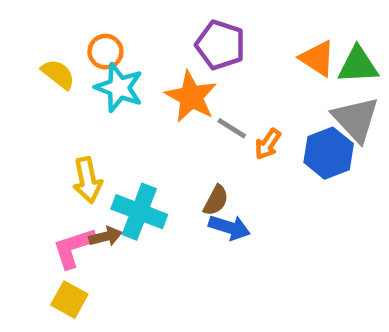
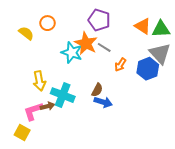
cyan star: (119, 88) -> (72, 52), moved
gray line: (232, 128) -> (104, 47), moved
yellow square: (69, 300) -> (22, 133), moved

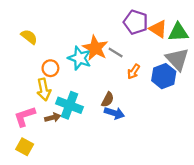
purple pentagon: (99, 20) -> (136, 22), moved
orange circle: (47, 23) -> (50, 68), moved
pink L-shape: (33, 111) -> (25, 116), moved

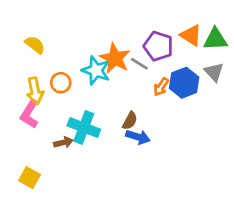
purple pentagon: (136, 22) -> (158, 46), moved
gray triangle: (177, 59) -> (214, 72), size x0.7
blue hexagon: (164, 76) -> (184, 83), moved
yellow arrow: (44, 90) -> (35, 91), moved
pink L-shape: (25, 116) -> (30, 114), moved, turned -40

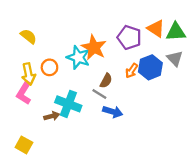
gray line: (139, 64) -> (99, 94), moved
brown semicircle: (130, 121) -> (106, 81), moved

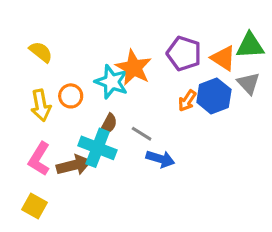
orange triangle: (156, 29) -> (223, 58), moved
brown semicircle: (106, 81) -> (108, 124), moved
pink L-shape: (24, 93) -> (39, 159), moved
brown arrow: (52, 116) -> (74, 165), size x1.5

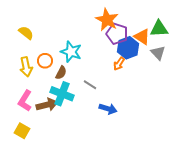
orange star: (134, 68) -> (107, 20), moved
blue hexagon: (214, 96) -> (128, 48), moved
brown semicircle: (108, 124) -> (61, 73), moved
blue arrow: (160, 159) -> (108, 109), moved

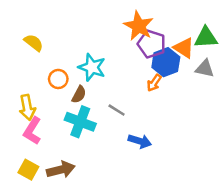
gray triangle: (158, 53) -> (205, 69), turned -35
yellow arrow: (26, 67) -> (27, 107), moved
brown arrow: (47, 105) -> (61, 170), moved

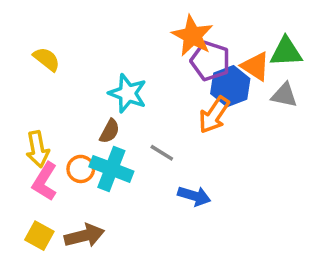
orange circle: (58, 79) -> (81, 169), moved
orange arrow: (154, 83) -> (214, 115), size x1.5

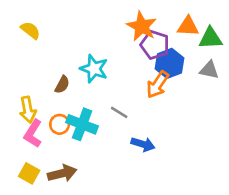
yellow semicircle: (47, 59) -> (30, 30), moved
orange triangle: (255, 66) -> (188, 26), moved, turned -30
brown semicircle: (110, 131) -> (62, 85), moved

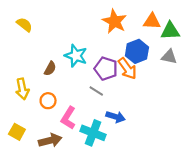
purple pentagon: (155, 45) -> (106, 69), moved
orange arrow: (158, 85) -> (127, 69), turned -70
cyan cross: (82, 124) -> (93, 133), moved
pink L-shape: (33, 134) -> (68, 118), moved
yellow square: (29, 173) -> (17, 132), moved

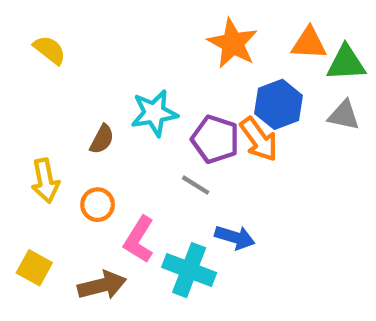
cyan star: (76, 56) -> (154, 113), turned -30

